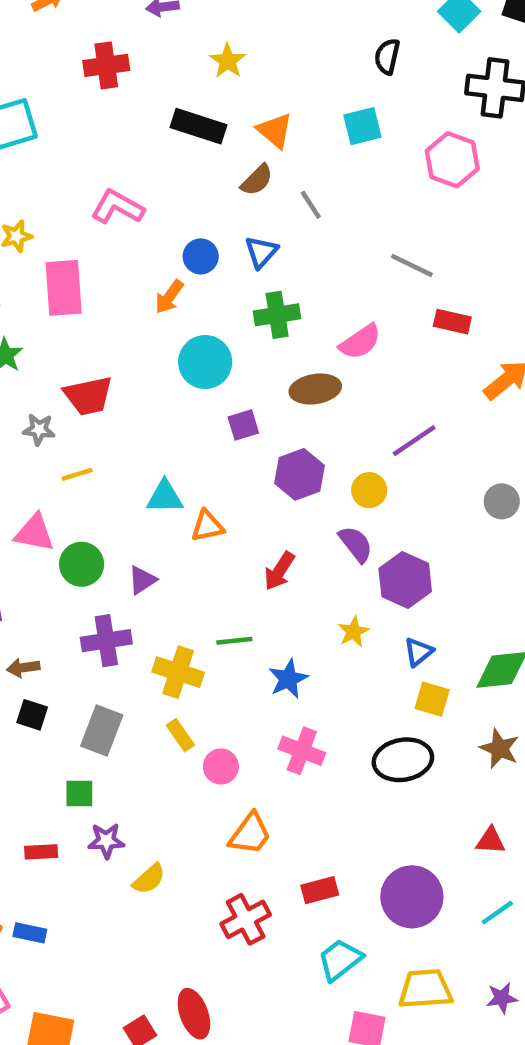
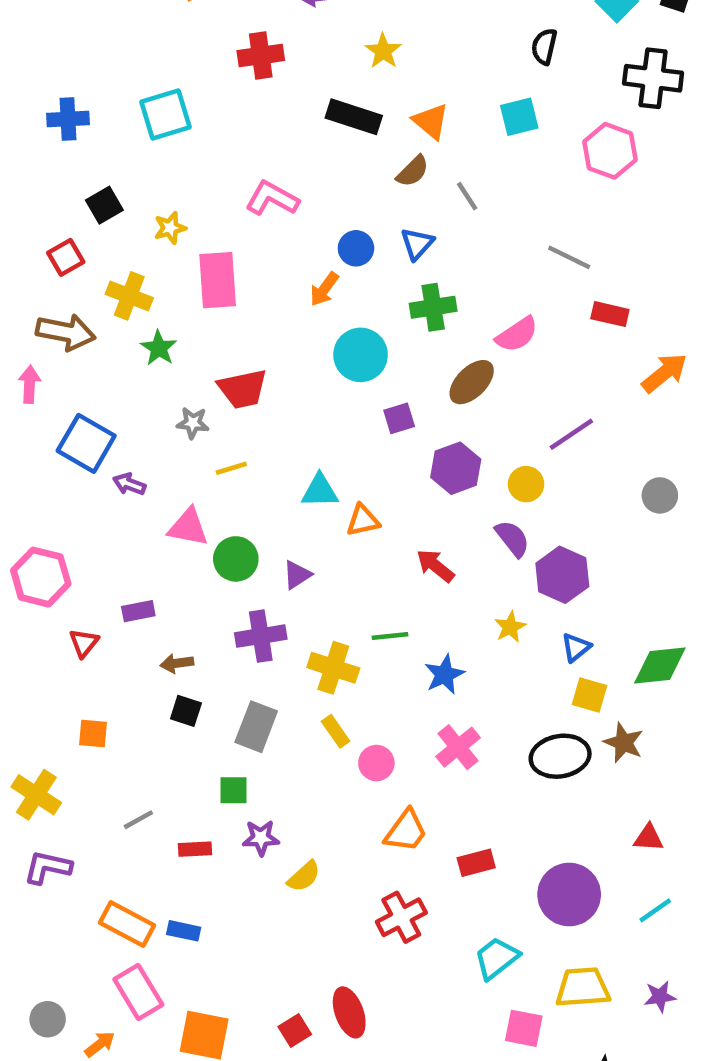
brown ellipse: (315, 389) -> (472, 382), turned -36
red arrow: (279, 571) -> (435, 566), turned 96
brown star: (500, 749) -> (624, 743), moved
pink cross: (302, 751) -> (458, 747), turned 30
red rectangle: (320, 890) -> (476, 863), moved

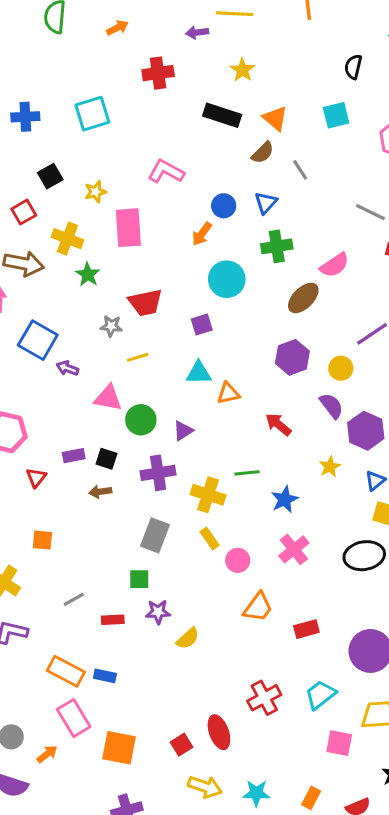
purple square: (399, 418) -> (202, 325), moved
black square: (186, 711) -> (107, 459), moved
red cross: (401, 917) -> (264, 698), moved

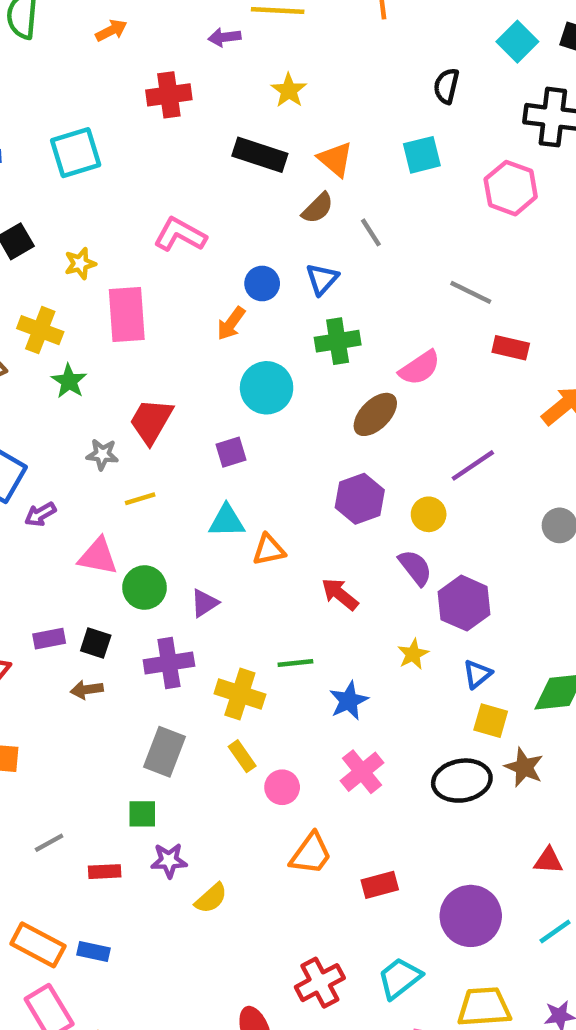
red trapezoid: (146, 303) -> (151, 421), turned 132
purple arrow: (67, 368) -> (40, 514), turned -50

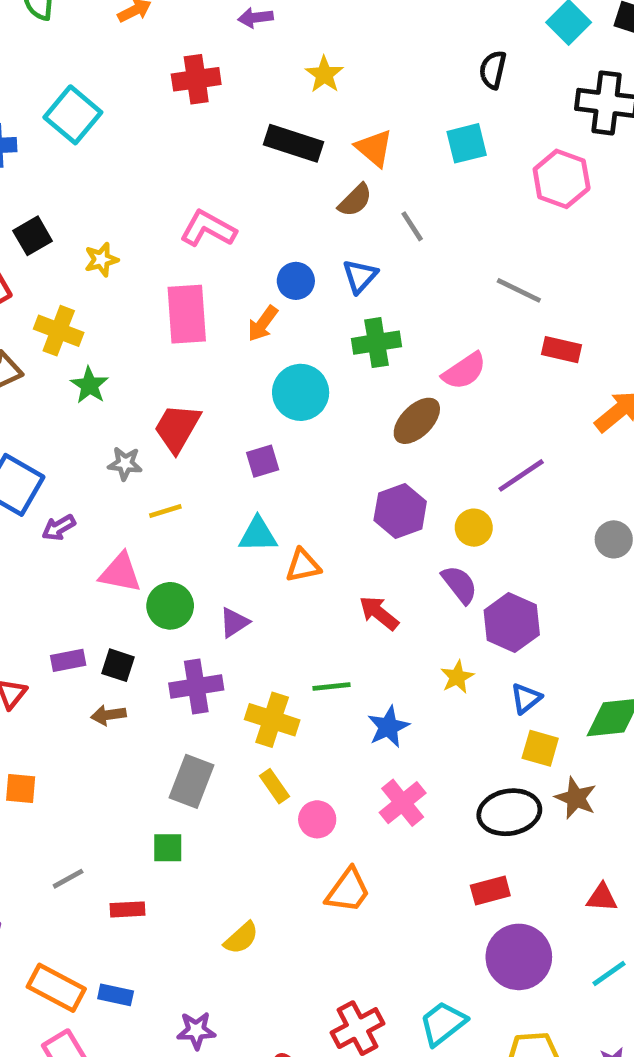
cyan square: (76, 153) -> (73, 115), moved, turned -33
pink rectangle: (127, 315) -> (187, 314), moved
purple star: (169, 860) -> (196, 1030), moved
red rectangle: (380, 885) -> (490, 891), moved

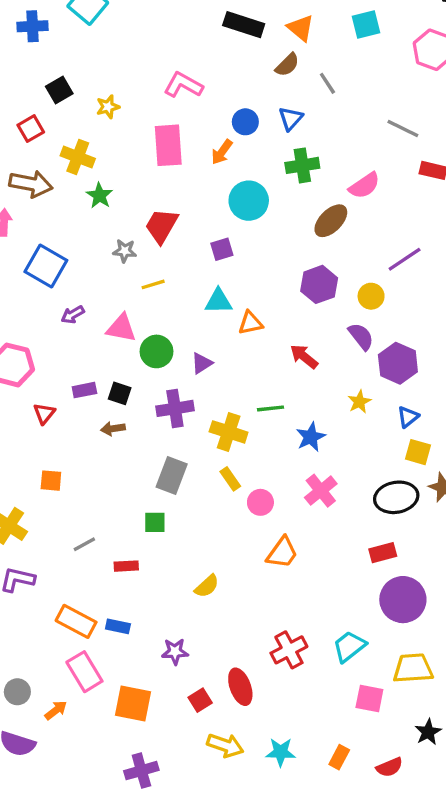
purple arrow: (59, 528) -> (73, 315), moved

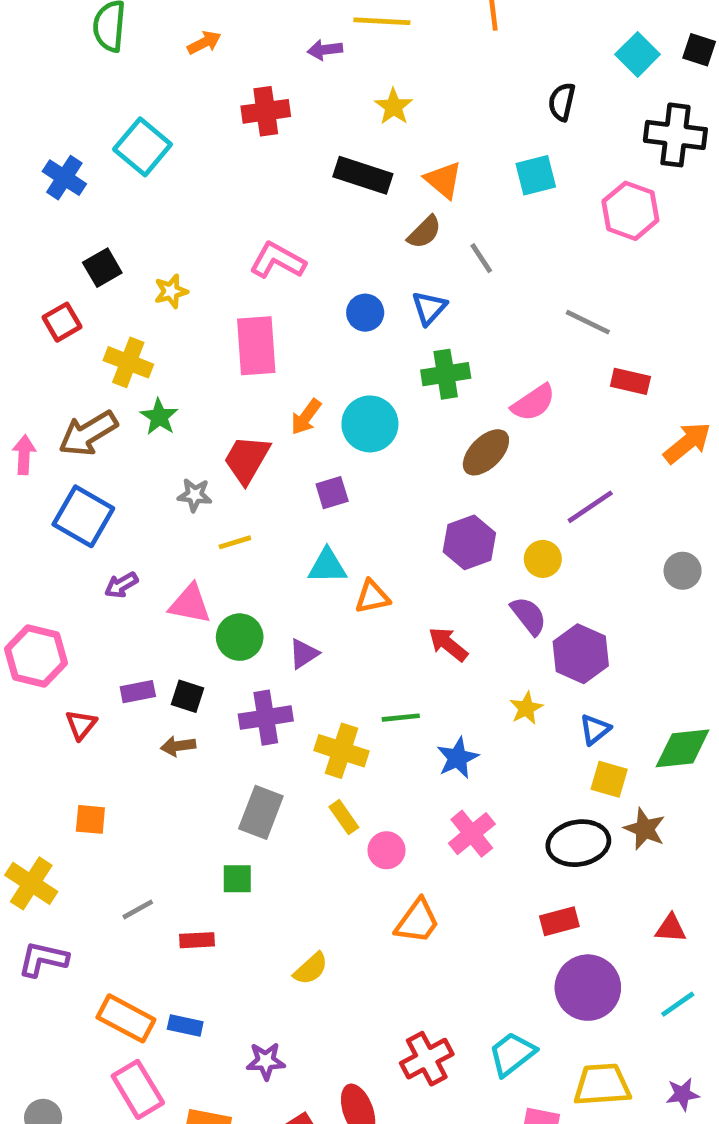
blue cross: (32, 26) -> (64, 178), turned 36
orange arrow: (222, 152) -> (306, 417), moved
brown arrow: (31, 184) -> (88, 433), moved, turned 138

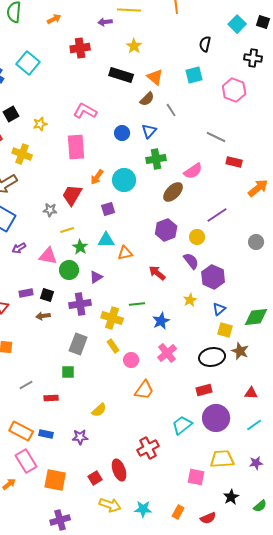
black cross: (675, 135) -> (253, 58), size x0.7
green star: (159, 417) -> (80, 247), moved
cyan trapezoid: (512, 1054) -> (182, 425), moved
purple star: (266, 1061) -> (80, 437), moved

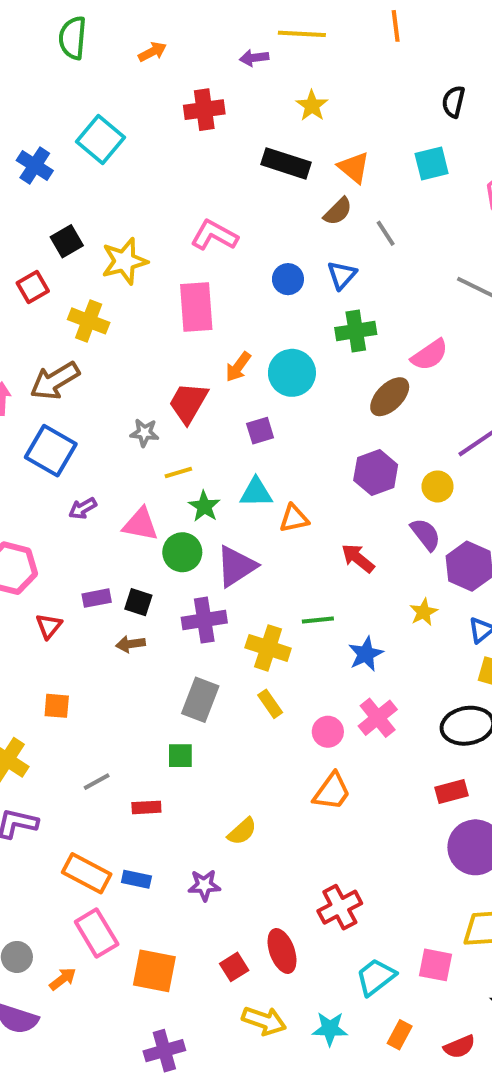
yellow star: (40, 124) -> (125, 261), size x1.6
purple triangle: (96, 277) -> (236, 566), size x1.6
pink circle: (131, 360) -> (328, 732), moved
cyan trapezoid: (182, 425) -> (376, 977), moved

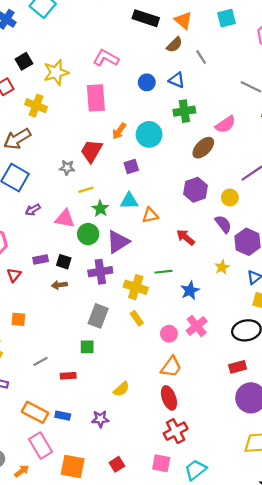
blue triangle: (342, 275) -> (177, 80), turned -49
red ellipse: (282, 951) -> (169, 398), moved
pink square: (436, 965) -> (161, 463), moved

